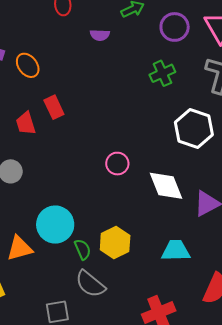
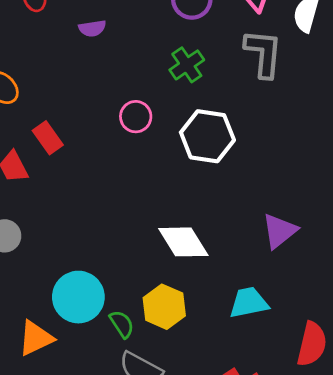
white hexagon: (194, 128) -> (207, 136), moved
pink circle: (117, 164) -> (136, 117), moved
white diamond: (166, 186) -> (183, 242), moved

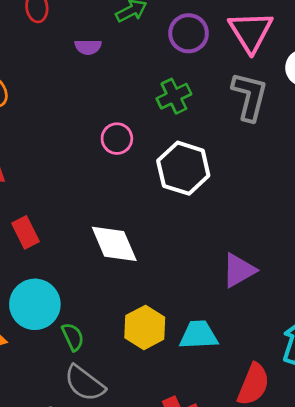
red rectangle: (48, 138) -> (25, 232), moved
white diamond: (183, 242) -> (114, 244), moved
yellow hexagon: (164, 307) -> (145, 327), moved

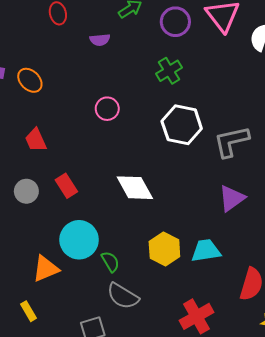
gray L-shape: (250, 96) -> (231, 141), moved, turned -111
pink circle: (117, 139) -> (107, 109), moved

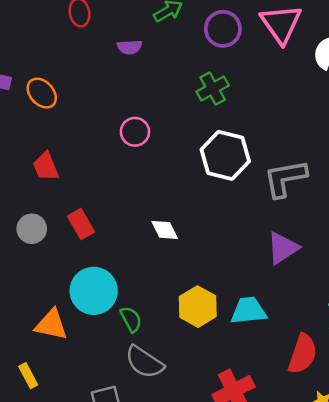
white diamond: (135, 188) -> (165, 230), size x0.6
orange triangle: (46, 269) -> (51, 325), turned 32

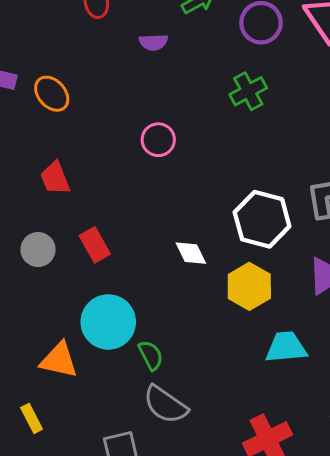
white hexagon: (225, 155) -> (262, 219), moved
yellow hexagon: (198, 307) -> (249, 286), moved

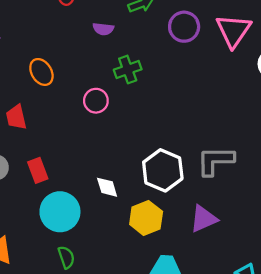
green cross: (248, 91) -> (128, 69), moved
orange ellipse: (52, 94) -> (41, 72), moved
cyan circle: (108, 322) -> (60, 212), moved

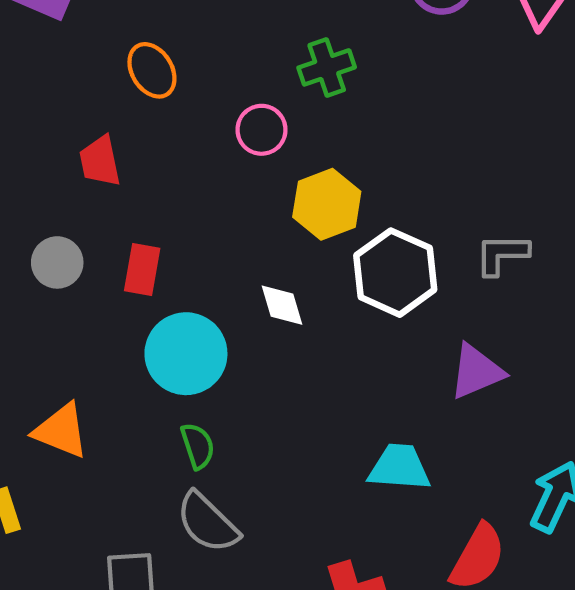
gray L-shape: (215, 161) -> (502, 254), size x0.7
red rectangle: (38, 170) -> (142, 269), turned 30
yellow hexagon: (146, 218) -> (327, 204), moved

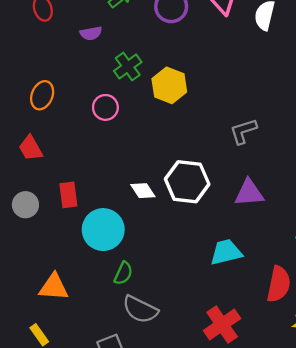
orange ellipse: (152, 70) -> (42, 95), turned 72
yellow hexagon: (327, 204) -> (169, 85), moved
white hexagon: (395, 273) -> (187, 182), moved
purple triangle: (476, 372) -> (249, 193), turned 36
green semicircle: (198, 446) -> (123, 273), turned 60

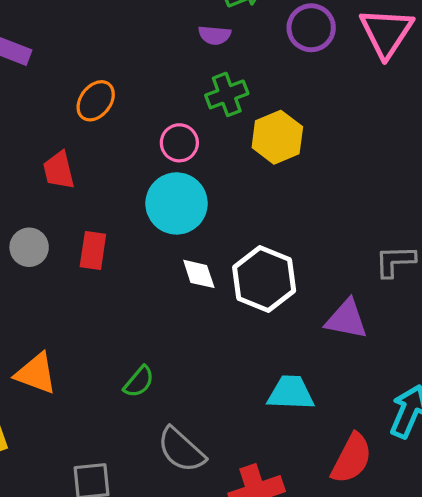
purple semicircle: (91, 33) -> (215, 35), moved
gray L-shape: (243, 131) -> (395, 261), moved
cyan circle: (103, 230) -> (177, 203), moved
gray semicircle: (140, 309) -> (181, 450), moved

